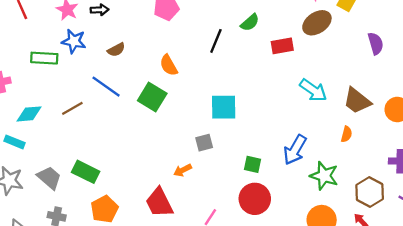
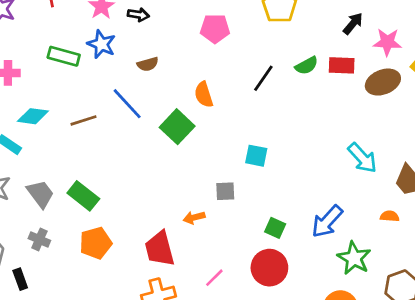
red rectangle: (282, 46) -> (342, 65), moved
cyan square: (224, 107) -> (256, 156), size x0.7
orange semicircle: (347, 134) -> (390, 216), turned -112

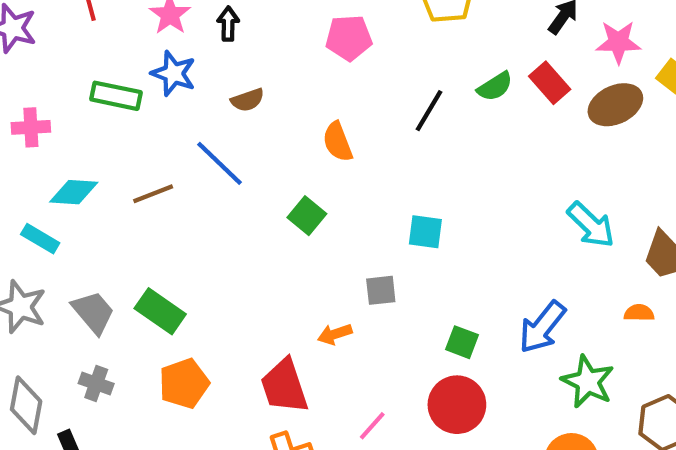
black arrow: (138, 15) -> (228, 24), turned -95
red rectangle: (342, 65) -> (550, 83), turned 50
green square: (177, 127) -> (307, 216), moved, size x0.7

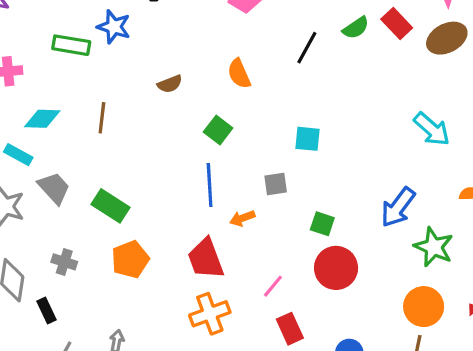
brown semicircle: (248, 100) -> (170, 84), moved
blue line: (219, 163) -> (210, 185), moved, turned 45
brown line: (153, 194) -> (102, 118), turned -60
gray trapezoid: (93, 312) -> (54, 188), moved
green square: (462, 342) -> (322, 224), moved

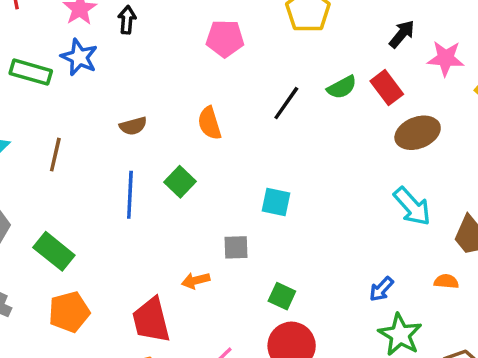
brown ellipse: (447, 38) -> (418, 133), moved
blue line: (210, 185) -> (130, 195), moved
blue arrow: (398, 207) -> (381, 289), moved, size x0.6

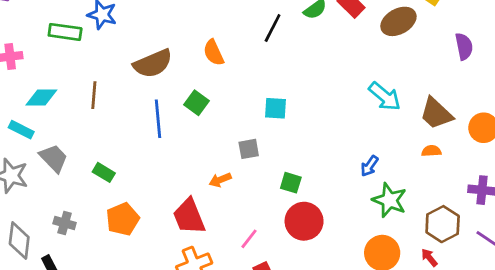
brown semicircle: (133, 126) -> (153, 63), size x1.8
brown ellipse: (418, 133) -> (398, 21), moved
green rectangle: (54, 251) -> (104, 172), size x0.7
orange semicircle: (446, 281) -> (431, 151), moved

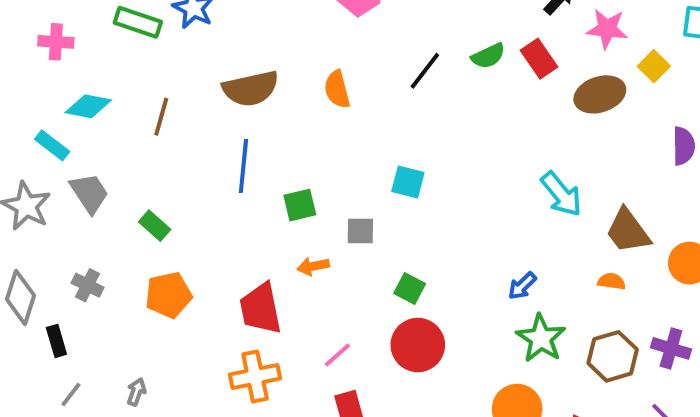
green square: (197, 103) -> (300, 205), moved, turned 30
brown hexagon: (443, 224) -> (613, 356), moved

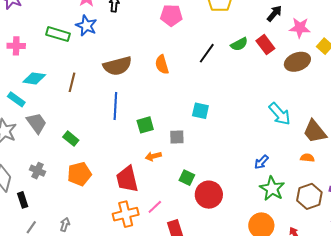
green square: (410, 289) -> (187, 178), moved
pink line: (337, 355) -> (155, 207), moved

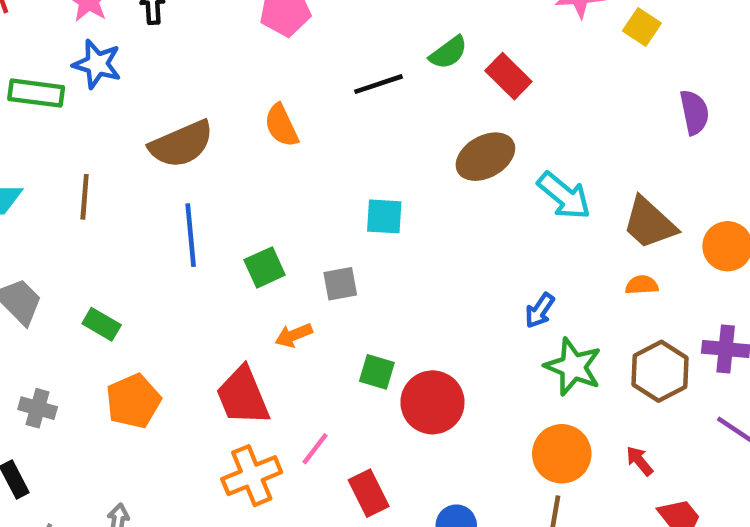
red rectangle: (265, 45) -> (508, 76), moved
black line: (207, 53) -> (378, 84), turned 45
brown ellipse: (297, 62) -> (485, 157), moved

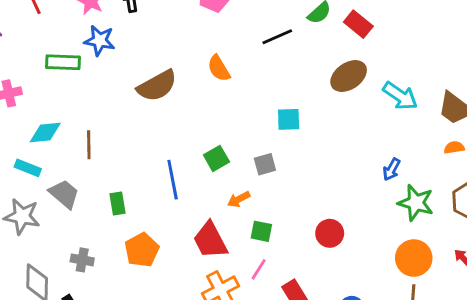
brown line: (85, 197) -> (89, 145), moved
blue line: (191, 235) -> (173, 180), moved
green rectangle: (102, 324) -> (118, 204), turned 55
green square: (377, 372) -> (261, 231), moved
red circle: (432, 402) -> (330, 233), size x0.7

